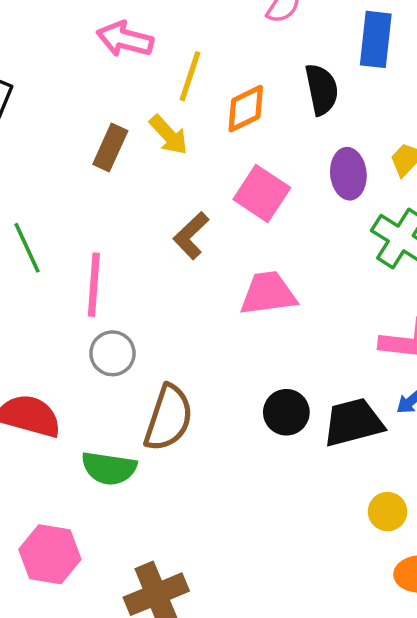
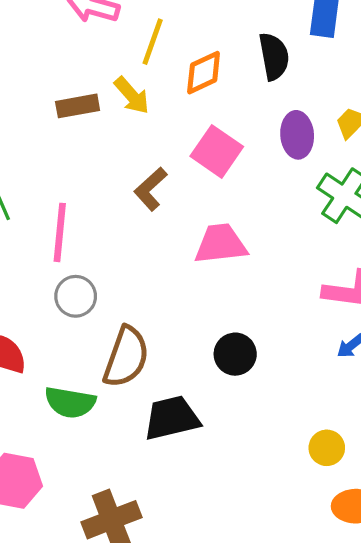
brown rectangle: (110, 147) -> (78, 106), turned 54
black trapezoid: (353, 422) -> (172, 418), moved

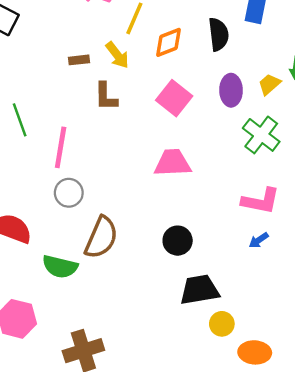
brown rectangle: (78, 106) -> (79, 60), size x0.7
brown L-shape: (151, 189) -> (106, 96), moved, turned -52
black trapezoid: (172, 418) -> (200, 290), moved
yellow circle: (327, 448) -> (222, 324), moved

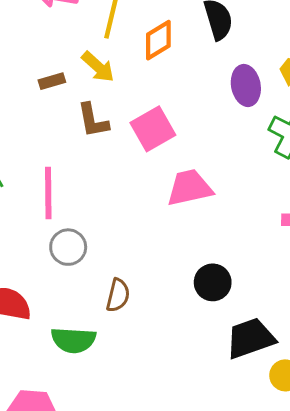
pink square: (174, 98) -> (153, 129), moved, turned 32
brown semicircle: (101, 238) -> (118, 295), size x0.6

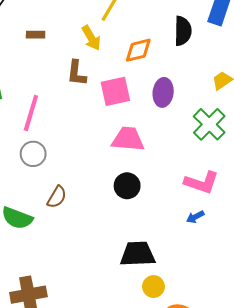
orange diamond: (158, 40) -> (138, 50), moved
brown rectangle: (52, 81) -> (36, 35), moved
purple ellipse: (246, 85) -> (163, 92), moved
black circle: (213, 282) -> (127, 186), moved

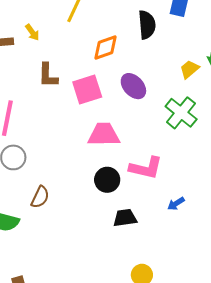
yellow arrow: (91, 38) -> (32, 32), moved, size x0.7
purple ellipse: (163, 92) -> (133, 86), turned -44
pink L-shape: (201, 182) -> (146, 168), moved
black trapezoid: (138, 254) -> (125, 218), moved, size x0.7

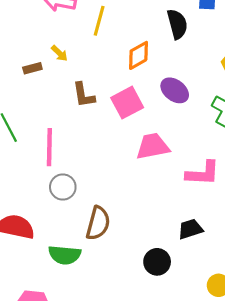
black circle: (107, 180) -> (157, 262), moved
brown semicircle: (40, 197) -> (98, 223), size x1.4

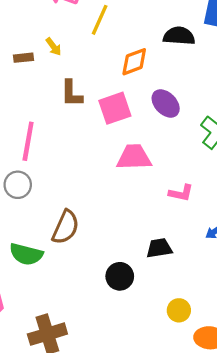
black semicircle: (177, 24) -> (179, 36), turned -80
pink L-shape: (203, 173) -> (181, 193), size x0.7
gray circle: (63, 187) -> (18, 185), moved

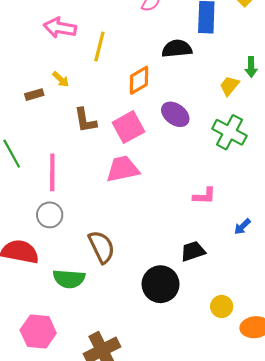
pink trapezoid: (134, 157) -> (123, 169), moved
brown semicircle: (66, 227) -> (102, 247), turned -40
black circle: (120, 276) -> (161, 284), size x1.4

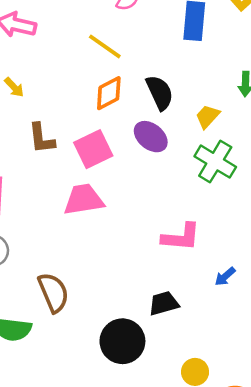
yellow line: (99, 47) -> (105, 46), moved, turned -72
black semicircle: (177, 49) -> (160, 93), moved, turned 68
yellow trapezoid: (229, 86) -> (207, 116), moved
pink L-shape: (204, 196) -> (181, 237), size x1.4

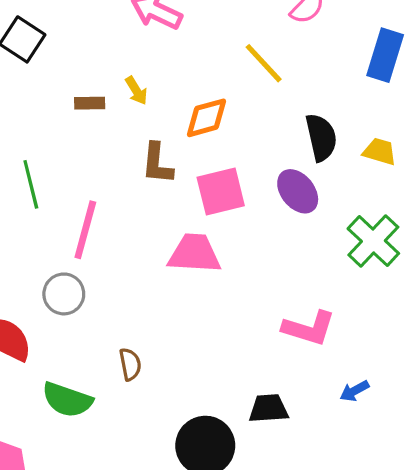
orange diamond: (109, 93) -> (207, 118), moved
yellow trapezoid: (207, 116) -> (380, 151), moved, turned 52
brown semicircle: (53, 292) -> (130, 364), size x0.6

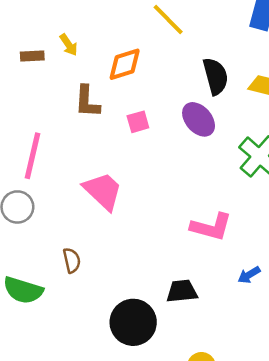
pink square: (221, 192) -> (138, 122), size x0.6
pink trapezoid: (194, 254) -> (103, 191), moved, turned 42

